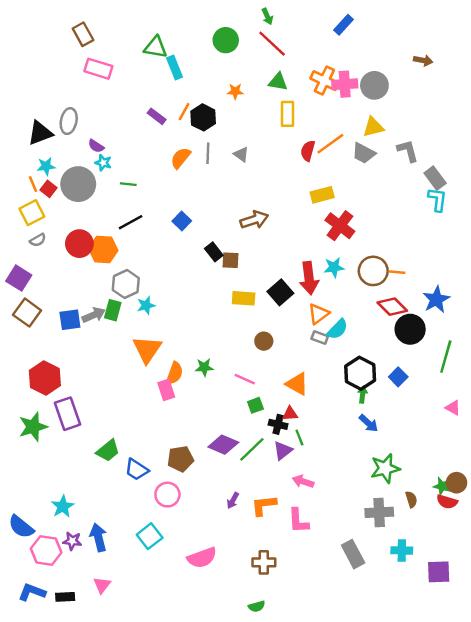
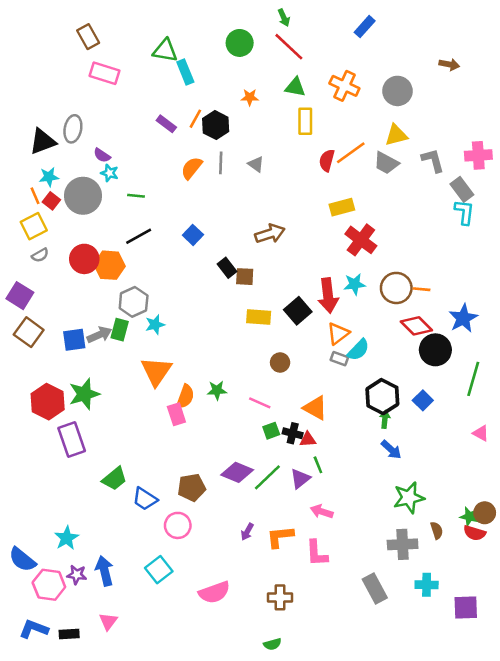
pink cross: (345, 84) -> (478, 155), moved
black cross: (278, 424) -> (293, 433), moved
green star: (33, 427) -> (84, 394), moved

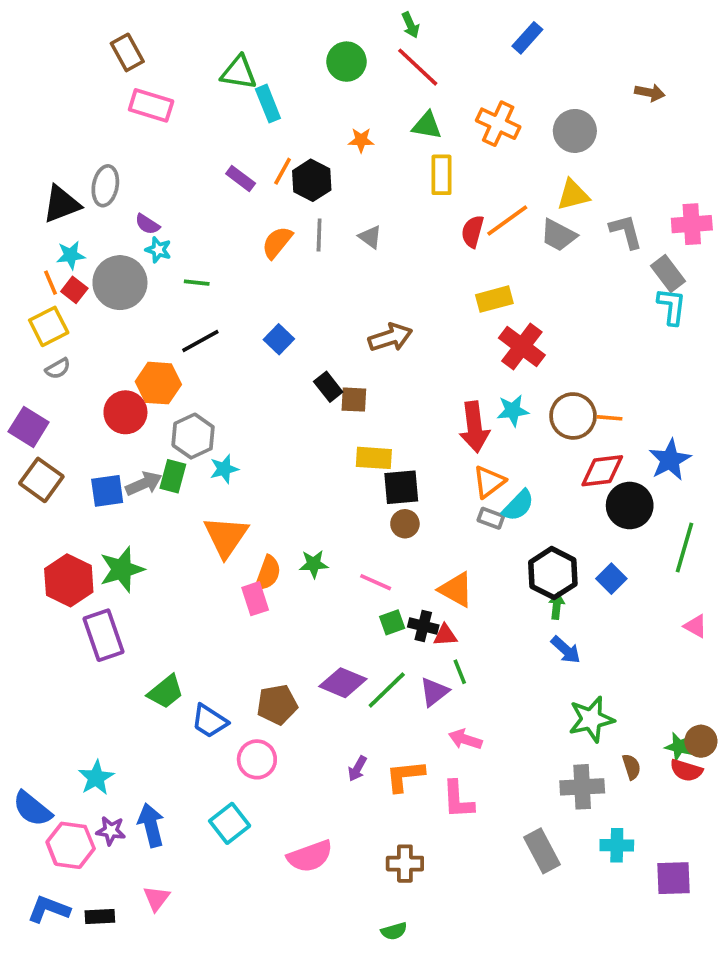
red circle: (84, 259) -> (125, 412), moved
black square: (298, 311) -> (401, 487), moved, turned 36
red diamond: (416, 326) -> (602, 471), turned -52

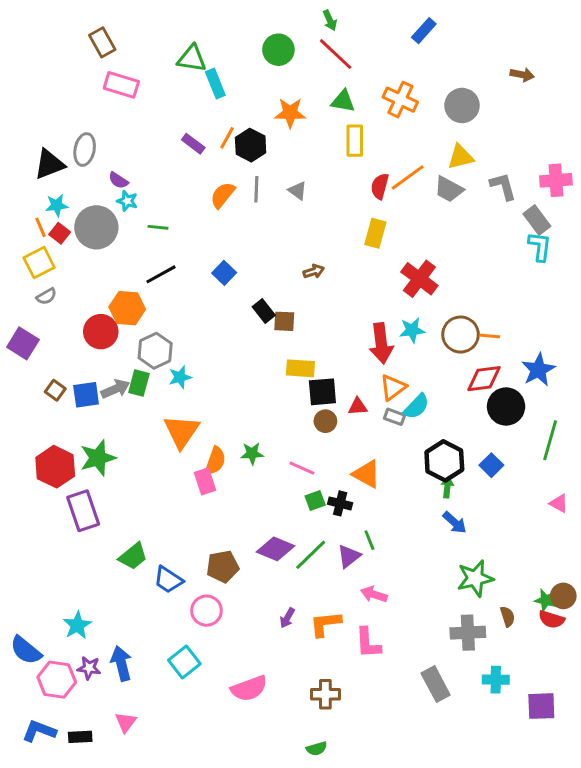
orange star: (361, 140) -> (290, 113), size x1.5
yellow rectangle: (494, 299) -> (375, 233), moved, turned -60
brown arrow: (390, 337) -> (314, 271), size x0.6
brown square: (41, 480) -> (55, 390), moved, size x0.6
red triangle: (445, 635) -> (358, 406), moved

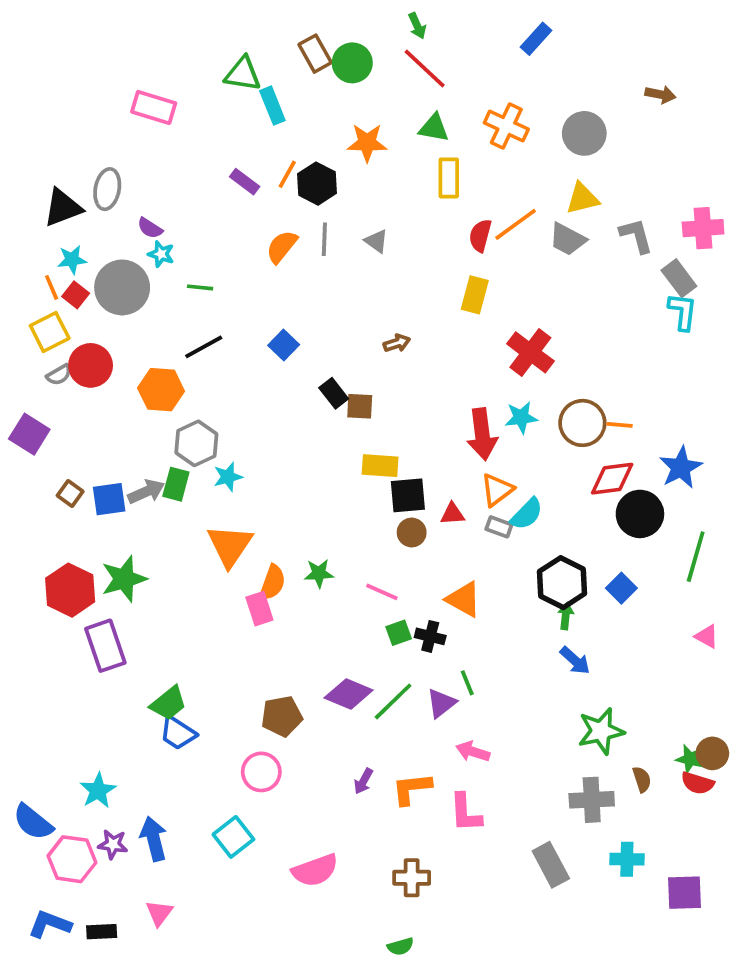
brown rectangle: (102, 42) -> (315, 54), moved
red circle: (101, 332) -> (91, 365), moved
blue trapezoid: (168, 580) -> (178, 733), moved

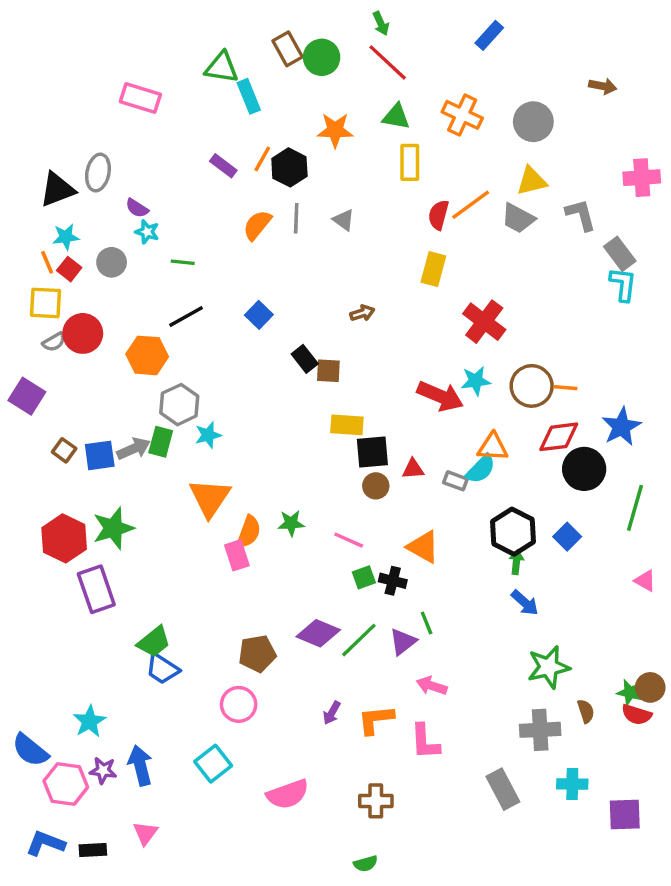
pink cross: (703, 228) -> (642, 178), moved
gray circle: (122, 287) -> (112, 262), size x0.6
yellow square: (50, 332) -> (45, 303), turned 30
red arrow: (482, 434) -> (440, 396), turned -60
orange triangle: (497, 490) -> (493, 447), moved, turned 40

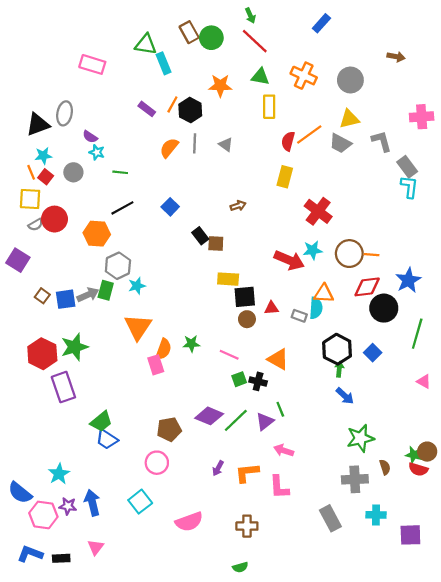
cyan semicircle: (481, 469) -> (316, 308), turned -40

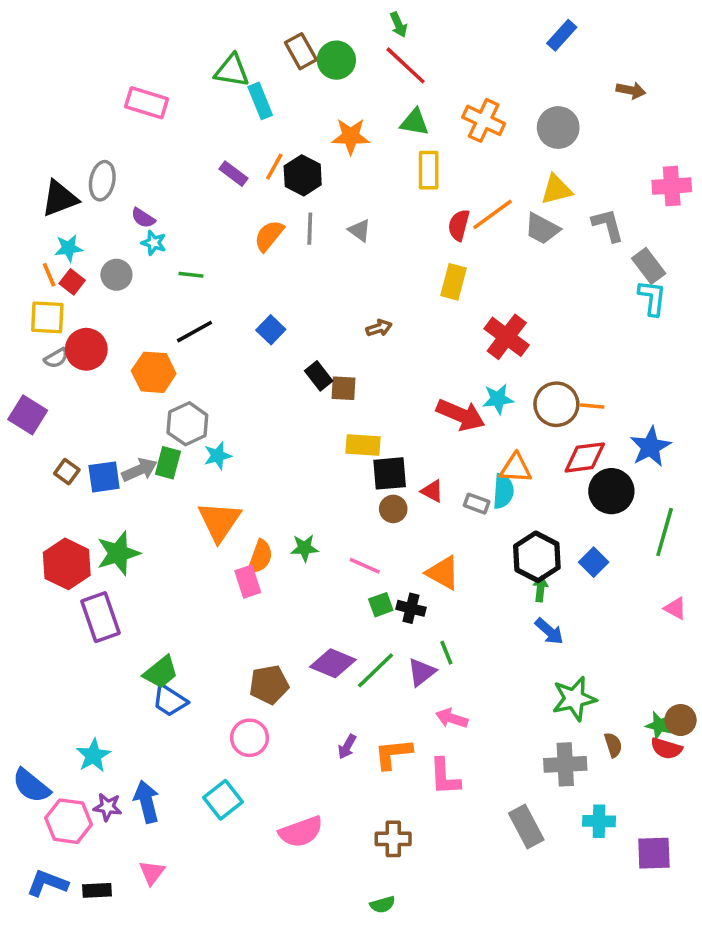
blue rectangle: (321, 23) -> (562, 35), moved
red triangle: (271, 308) -> (432, 491), turned 32

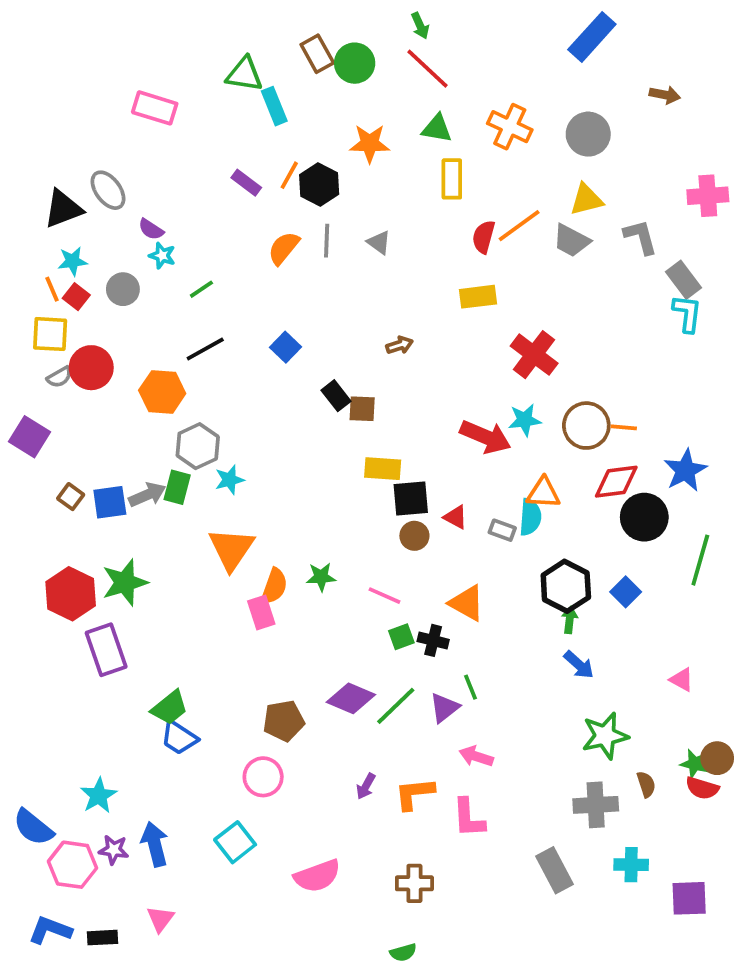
blue rectangle: (562, 35) -> (592, 37), size x1.5
gray ellipse: (102, 181) -> (108, 190), turned -48
green line: (191, 275) -> (201, 289), turned -40
yellow rectangle: (454, 282) -> (478, 297), turned 68
pink triangle: (675, 608) -> (682, 680), moved

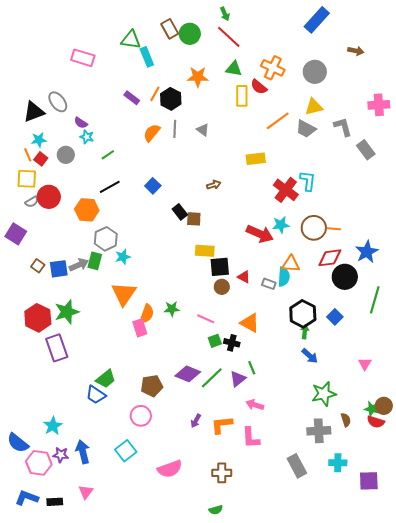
red semicircle: (484, 237) -> (259, 87), moved, turned -66
cyan L-shape: (687, 313) -> (308, 181), moved
pink triangle: (682, 680) -> (365, 364), turned 32
green trapezoid: (170, 708) -> (106, 379), moved

